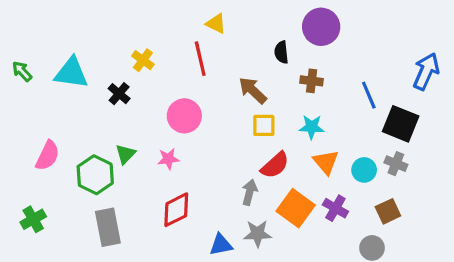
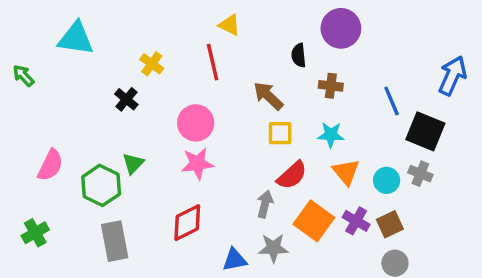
cyan triangle: (71, 73) -> (76, 38), moved
pink star: (168, 159) -> (197, 163), moved, size x1.4
brown square: (388, 211) -> (390, 224), moved

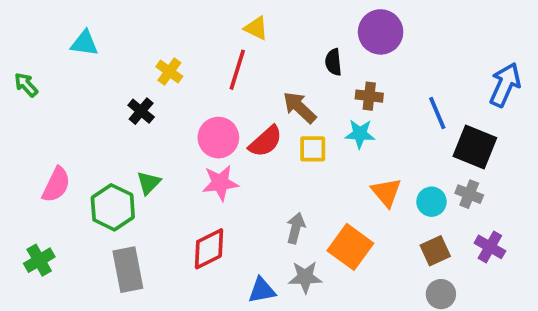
cyan triangle: (76, 38) -> (84, 43), size x0.7
red line: (213, 62) -> (237, 70), turned 30
cyan star: (331, 135) -> (360, 134), moved
red semicircle: (292, 175) -> (266, 141), moved
purple cross: (356, 221) -> (490, 247), moved

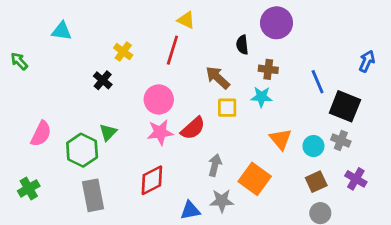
blue arrow: (505, 85) -> (367, 61), size x0.7
red semicircle: (266, 141) -> (193, 128), moved

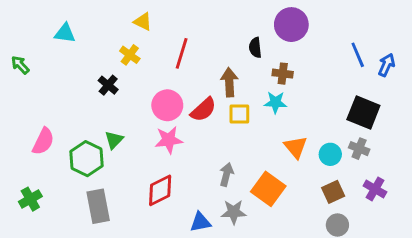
yellow triangle: (186, 20) -> (143, 22), moved
brown arrow: (218, 78) -> (229, 82), turned 44
blue line: (318, 82) -> (358, 55), moved
red semicircle: (193, 128) -> (203, 110), moved

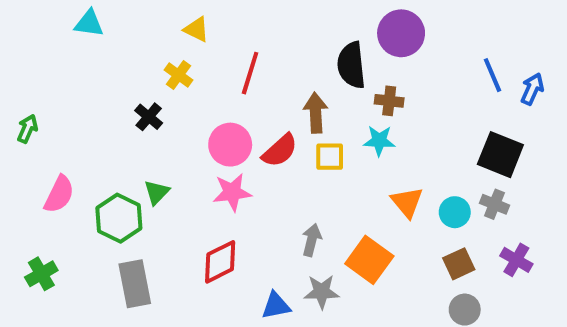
cyan triangle: (65, 33) -> (89, 23), moved
black semicircle: (255, 48) -> (351, 65), size x1.6
green arrow: (20, 65) -> (27, 129), moved, turned 66

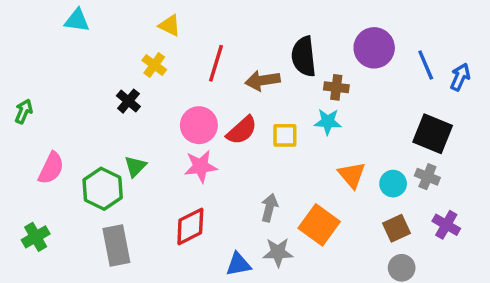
purple circle: (401, 33) -> (374, 48), moved
brown arrow: (316, 113) -> (262, 80), moved, turned -96

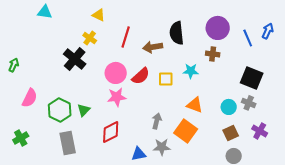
blue arrow: (460, 77) -> (268, 31), moved
brown cross: (336, 87) -> (213, 54), moved
black cross: (128, 101) -> (75, 59), size x1.6
green triangle: (135, 166) -> (84, 110), moved
orange triangle: (352, 175) -> (195, 105), moved, turned -30

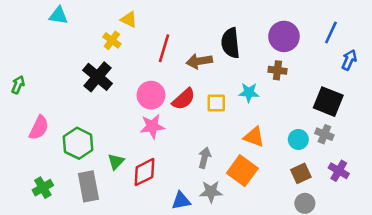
blue arrow: (268, 31) -> (349, 60), moved
yellow cross: (90, 38) -> (112, 40), moved
blue line: (248, 38) -> (331, 33), moved, turned 48
green triangle: (84, 110) -> (116, 162), moved
green cross: (21, 138) -> (43, 188), moved

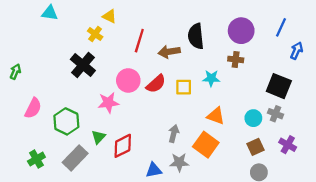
pink star: (152, 126) -> (108, 103), moved
gray rectangle: (88, 186) -> (75, 158), turned 55

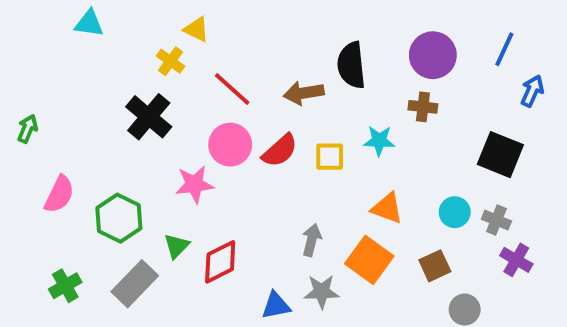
red line: (139, 41) -> (232, 89), moved, turned -65
gray cross: (275, 114) -> (496, 220), moved
brown square: (256, 147) -> (435, 266), moved

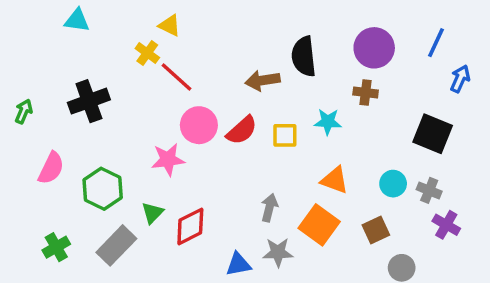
red line: (232, 89) -> (177, 77), moved
black cross: (149, 117) -> (89, 101), moved, turned 30

